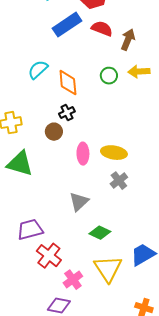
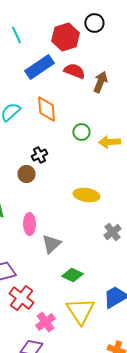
yellow arrow: (139, 72) -> (109, 142), moved
green circle: (109, 76) -> (81, 132), moved
orange diamond: (68, 83) -> (46, 109), moved
pink ellipse: (83, 154) -> (29, 224), moved
gray cross: (119, 181) -> (112, 232), moved

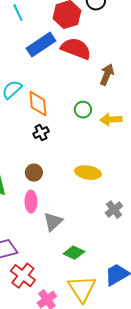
red semicircle: (74, 71) -> (76, 49), size x1.4
brown arrow: (100, 82) -> (107, 75), moved
orange diamond: (46, 109) -> (38, 104), moved
brown circle: (26, 174) -> (34, 173), moved

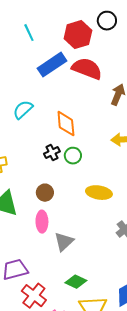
orange diamond: (38, 104) -> (66, 124), moved
green circle: (83, 110) -> (73, 156), moved
green diamond: (74, 253) -> (76, 282), moved

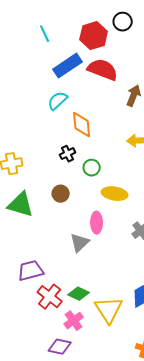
cyan semicircle: (23, 110) -> (58, 101), moved
green circle: (73, 156) -> (92, 168), moved
pink ellipse: (42, 222) -> (97, 223), moved
green diamond: (76, 282) -> (79, 294), moved

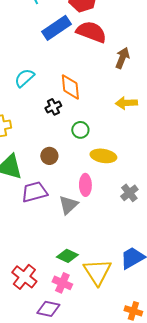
cyan semicircle: (58, 101) -> (24, 78), moved
black cross: (68, 154) -> (53, 107), moved
purple trapezoid: (31, 271) -> (34, 192), moved
red cross: (50, 297) -> (24, 277), moved
pink cross: (74, 321) -> (62, 283), turned -30

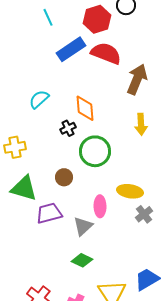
brown arrow: (122, 58) -> (137, 79), size x1.4
yellow arrow: (126, 103) -> (141, 124), turned -90
green circle: (80, 130) -> (95, 151), size x1.8
yellow ellipse: (103, 156) -> (130, 191), moved
green diamond: (67, 256) -> (82, 260), moved

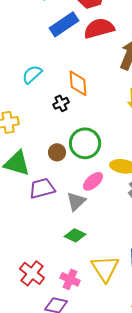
red semicircle: (106, 53) -> (99, 28), turned -36
green circle: (95, 151) -> (85, 143), moved
pink ellipse: (100, 206) -> (93, 181), turned 50

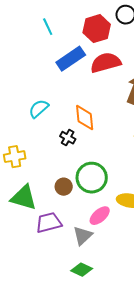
black cross: (61, 103) -> (68, 138), turned -35

